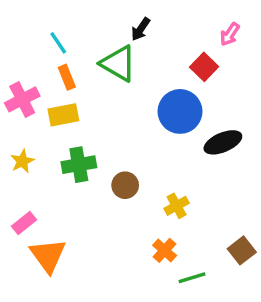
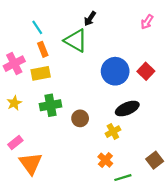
red square: (204, 67) -> (146, 71), moved
black ellipse: (223, 142) -> (127, 109), moved

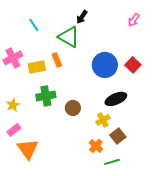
orange rectangle: (43, 49) -> (57, 60), moved
yellow star: (14, 103) -> (13, 105), moved
brown square: (155, 160) -> (118, 136), moved

